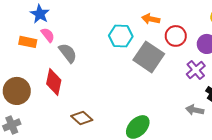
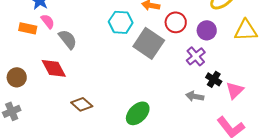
red diamond: (54, 82) -> (54, 68), turned -40
brown circle: (17, 91) -> (17, 77), size x0.7

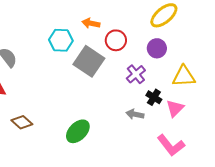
purple circle: (207, 30) -> (157, 48), moved
yellow triangle: (246, 30) -> (184, 76), moved

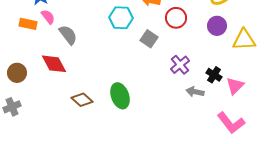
gray square: (89, 61) -> (149, 39), size x0.6
purple cross: (136, 74) -> (180, 65), moved
yellow triangle: (184, 76) -> (244, 40), moved
green ellipse: (78, 131) -> (120, 96), moved, turned -65

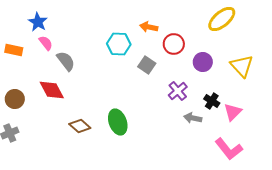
orange rectangle: (28, 24) -> (14, 50), moved
purple circle: (217, 26) -> (203, 62), moved
yellow triangle: (244, 40) -> (242, 66), turned 50

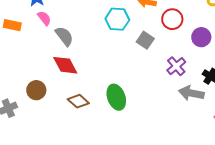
red diamond: (52, 90) -> (65, 65), moved
brown circle: (15, 99) -> (36, 90), moved
gray arrow: (193, 118) -> (191, 93), size x1.4

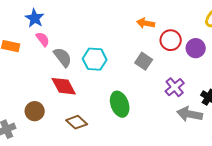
cyan hexagon: (117, 19) -> (95, 59), moved
purple circle: (201, 37) -> (196, 48), moved
green ellipse: (116, 97) -> (120, 104), moved

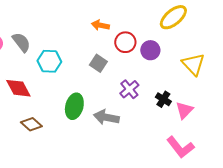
gray semicircle: (63, 57) -> (21, 42), moved
green ellipse: (120, 104) -> (74, 106), turned 35
gray arrow: (190, 114) -> (106, 117), moved

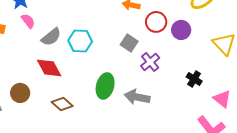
gray semicircle: (21, 42) -> (51, 37), moved, turned 90
purple cross: (129, 89) -> (150, 62), moved
pink triangle: (184, 110) -> (222, 99), moved, turned -36

